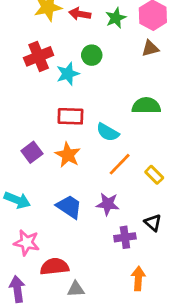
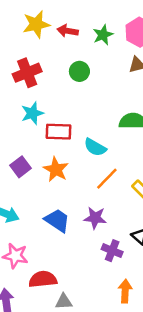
cyan star: (68, 74) -> (32, 113), moved
purple cross: (125, 237) -> (112, 251), turned 30

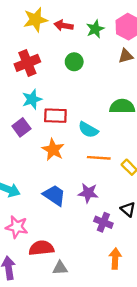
purple square: (21, 167) -> (21, 127), moved
orange line: (107, 179) -> (99, 158), turned 50

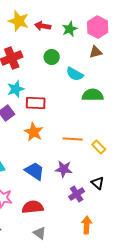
yellow star: (35, 20) -> (19, 21), turned 30
cyan semicircle: (88, 130) -> (75, 74), moved
purple cross: (103, 222) -> (77, 194), turned 35
red semicircle: (41, 248) -> (33, 207), moved
gray triangle: (60, 268) -> (40, 233), turned 40

